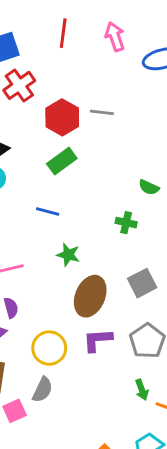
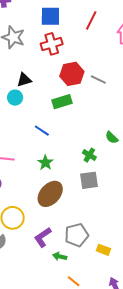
gray square: (142, 283) -> (89, 180), moved
purple L-shape: (97, 340) -> (43, 237), moved, turned -50
green arrow: (142, 390) -> (60, 256), moved, turned 104

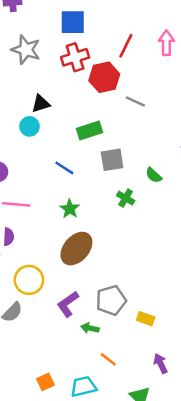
red line: (91, 20) -> (126, 46), moved
red hexagon: (72, 74) -> (104, 77), moved
gray square: (89, 180) -> (112, 160), moved

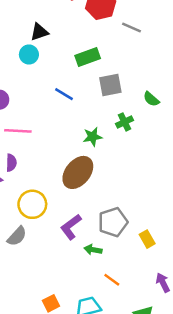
green cross: (126, 198) -> (124, 122), turned 35
green star: (70, 209) -> (92, 137), moved, turned 30
yellow rectangle: (146, 319) -> (147, 239), turned 42

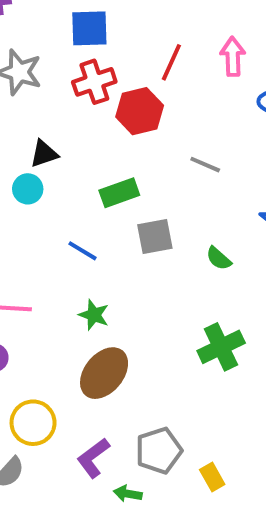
gray line: (132, 27) -> (205, 165), moved
green cross: (124, 122) -> (221, 347), moved, size x1.6
green star: (92, 137) -> (94, 315), moved, turned 30

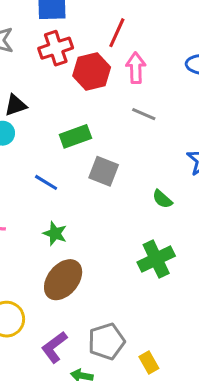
pink arrow: (233, 56) -> (136, 68), moved
gray square: (155, 237) -> (104, 171), turned 32
green semicircle: (219, 258) -> (162, 199), moved

